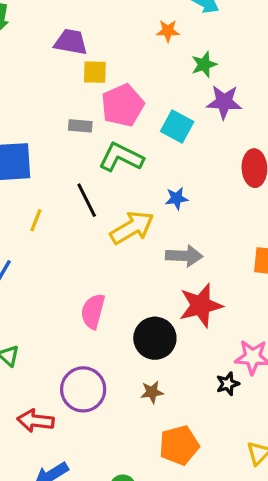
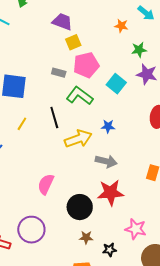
yellow square: (95, 72) -> (73, 42), turned -35
black star: (228, 384) -> (110, 250), moved
brown star: (152, 392) -> (86, 237), moved

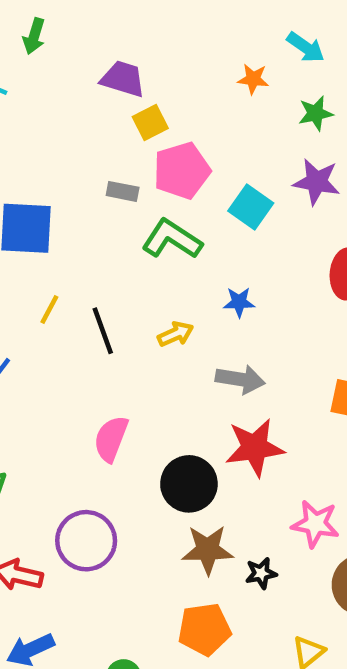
green star: (139, 50) -> (316, 113), moved
black line: (54, 117) -> (103, 331), moved
yellow arrow: (78, 139) -> (176, 334), size x0.6
brown star: (86, 237) -> (208, 550), size x1.6

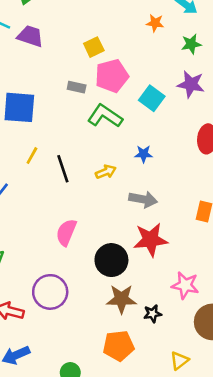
purple trapezoid: (123, 79) -> (30, 36), moved

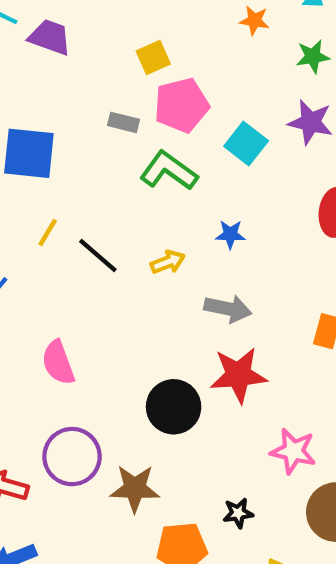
black line: (63, 169) -> (98, 255), turned -32
pink semicircle: (66, 232) -> (58, 363), moved, turned -44
brown star: (121, 299) -> (135, 488), moved
black star: (152, 314) -> (238, 513), moved

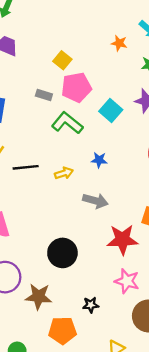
yellow square: (153, 58) -> (62, 60), turned -30
black line: (98, 255) -> (26, 167), turned -50
red star: (238, 375) -> (122, 240), moved
black star: (238, 513) -> (91, 305), moved

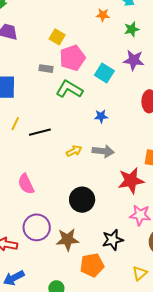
yellow arrow: (64, 173) -> (74, 151), moved
black star: (91, 305) -> (113, 240), size x1.5

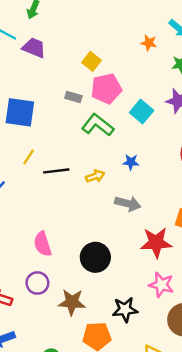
yellow arrow: (74, 151) -> (95, 176), moved
pink semicircle: (26, 184) -> (43, 244), moved
purple circle: (37, 227) -> (37, 283), size x0.7

